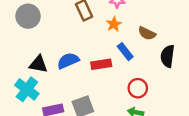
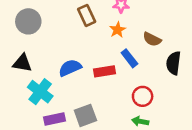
black triangle: (38, 64) -> (22, 63), moved
cyan cross: (27, 89) -> (40, 92), moved

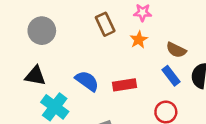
blue rectangle: (129, 58) -> (171, 76), moved
blue semicircle: (70, 68) -> (87, 81), turned 60

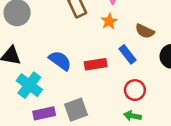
blue rectangle: (171, 76) -> (128, 54), moved

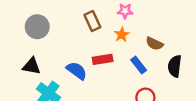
red rectangle: (96, 64) -> (103, 59), moved

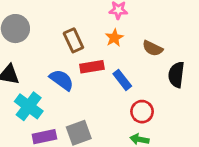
brown rectangle: (92, 21) -> (73, 40), moved
blue rectangle: (139, 65) -> (122, 80), moved

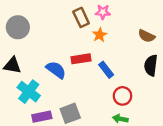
brown rectangle: (73, 40) -> (81, 17), moved
brown semicircle: (153, 48) -> (146, 36), moved

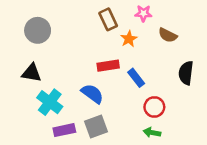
pink star: (103, 12) -> (143, 13), moved
brown semicircle: (146, 36) -> (168, 35), moved
blue semicircle: (56, 70) -> (92, 94), moved

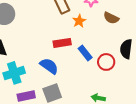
cyan cross: (50, 102) -> (14, 73), turned 35
red circle: (154, 107) -> (106, 62), moved

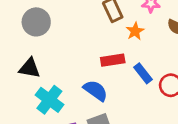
cyan cross: (14, 73) -> (49, 100), turned -35

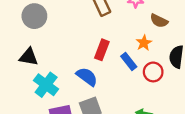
orange star: (135, 31) -> (144, 43), moved
red rectangle: (113, 60) -> (102, 50), turned -60

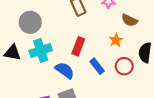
gray circle: (34, 16) -> (30, 22), moved
blue rectangle: (129, 61) -> (97, 66), moved
cyan cross: (46, 85) -> (41, 51), moved, turned 35

